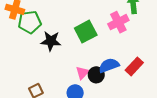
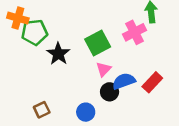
black star: (51, 41) -> (58, 54), turned 30
pink triangle: (82, 73) -> (104, 69), moved

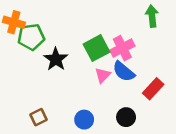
pink cross: (135, 32) -> (122, 48), moved
blue semicircle: (124, 81) -> (124, 72), moved, turned -120
black circle: (110, 92) -> (126, 117), moved

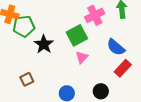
pink cross: (122, 48) -> (95, 15), moved
blue semicircle: (124, 72) -> (116, 47), moved
brown square: (39, 117) -> (27, 79), moved

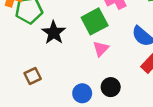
black circle: (101, 91) -> (111, 87), moved

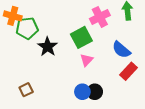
brown square: (33, 76) -> (26, 90), moved
blue circle: (82, 93) -> (82, 92), moved

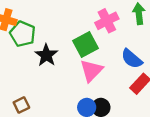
green pentagon: (27, 28) -> (23, 34), turned 30
pink triangle: (87, 60) -> (91, 71), size x1.5

